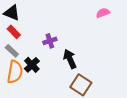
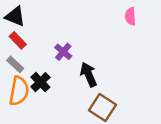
pink semicircle: (103, 13) -> (130, 16), turned -72
purple cross: (50, 41) -> (63, 52), turned -32

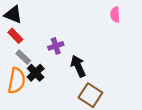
purple cross: (63, 52) -> (56, 46), turned 32
gray rectangle: (15, 64) -> (23, 57), moved

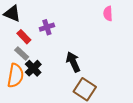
red rectangle: (15, 36) -> (24, 37), moved
purple cross: (56, 46) -> (47, 27), moved

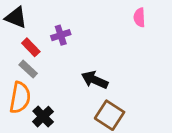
black arrow: (73, 62) -> (95, 80), turned -42
black cross: (33, 68) -> (43, 117), moved

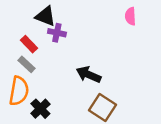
black triangle: (16, 17) -> (45, 16), moved
purple cross: (61, 35) -> (57, 33), turned 30

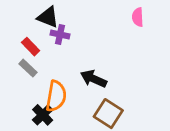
orange semicircle: (19, 91) -> (56, 96), moved

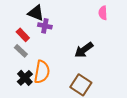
black arrow: (94, 79) -> (84, 50), moved, turned -60
black cross: (43, 115) -> (25, 78), moved

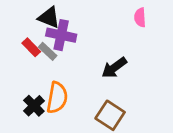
purple cross: (45, 26) -> (61, 35), size x1.5
gray rectangle: (21, 51) -> (48, 51), moved

